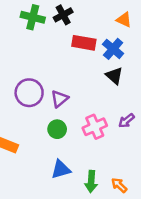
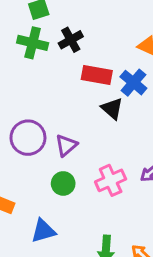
black triangle: (114, 76) -> (112, 109), moved
blue triangle: (61, 169) -> (43, 231), moved

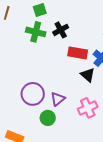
pink cross: (111, 180) -> (88, 108), moved
green circle: (63, 183) -> (48, 118), moved

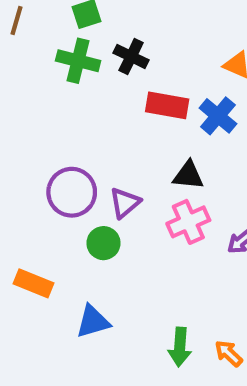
black cross: (61, 30) -> (131, 57), turned -35
black triangle: (88, 75) -> (188, 175), moved, turned -35

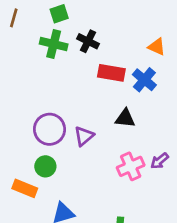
pink cross: (188, 222) -> (131, 166), moved
green circle: (103, 243) -> (45, 166), moved

